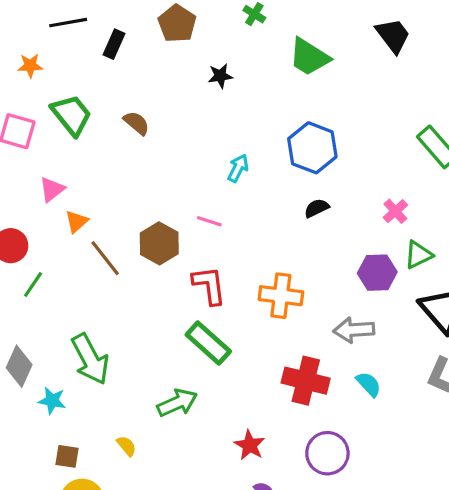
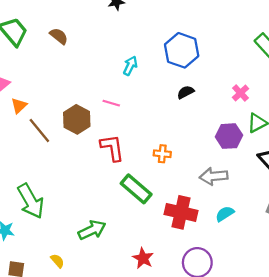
orange cross: (281, 296) -> (162, 154), size x0.6
green rectangle: (208, 343) -> (136, 189), moved
cyan semicircle: (369, 384) -> (225, 214), turned -78

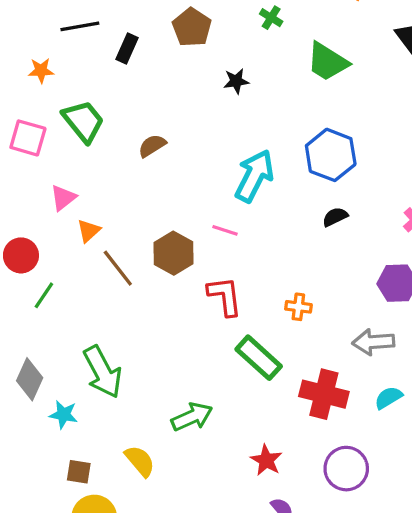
brown semicircle: (59, 36) -> (152, 146), moved, turned -72
cyan arrow: (130, 66) -> (254, 176), size x1.8
yellow semicircle: (57, 261) -> (140, 461), size x1.5

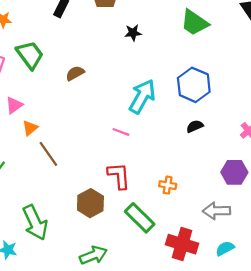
brown hexagon: (174, 253) -> (90, 203), moved

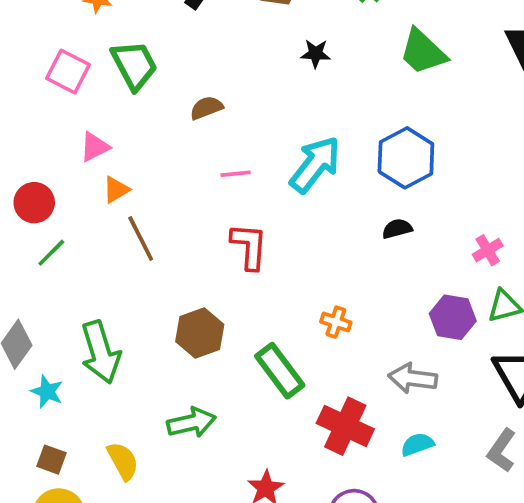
pink line: (121, 132) -> (236, 174), moved, turned -35
red L-shape: (119, 176) -> (249, 246), moved

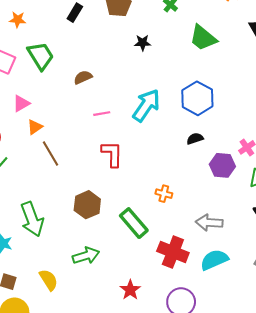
purple hexagon: (453, 317) -> (222, 165), moved
cyan semicircle: (417, 444) -> (214, 260), size x1.5

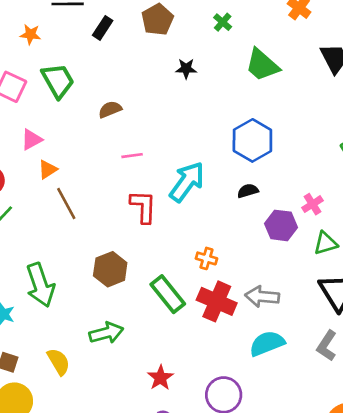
cyan arrow: (146, 105) -> (187, 182), moved
red cross: (173, 252) -> (217, 301), moved

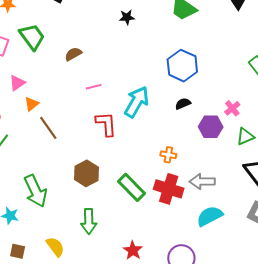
orange cross: (206, 258) -> (168, 155), moved
green arrow: (106, 333) -> (89, 221), turned 110

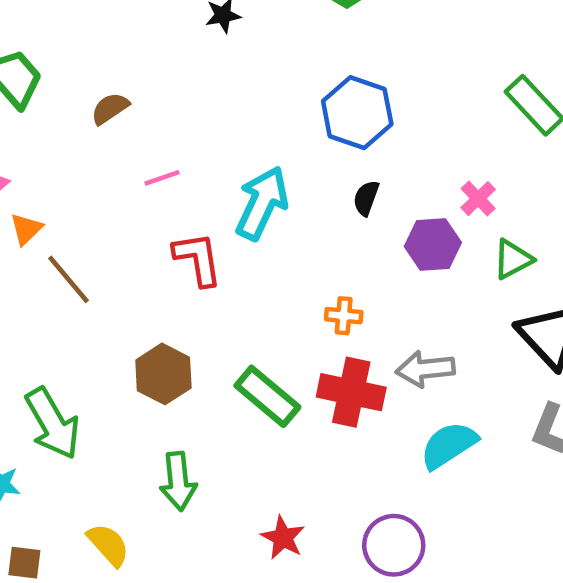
black semicircle: (183, 104) -> (366, 198), turned -42

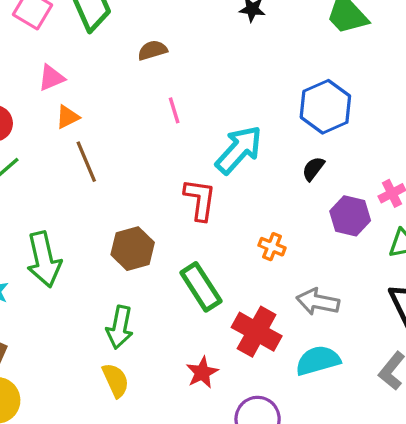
pink line: (162, 178) -> (174, 110), turned 75
red L-shape: (198, 259) -> (200, 200), moved
red cross: (351, 392) -> (257, 332), moved
red star: (283, 538) -> (202, 372), moved
yellow semicircle: (108, 545) -> (116, 380), moved

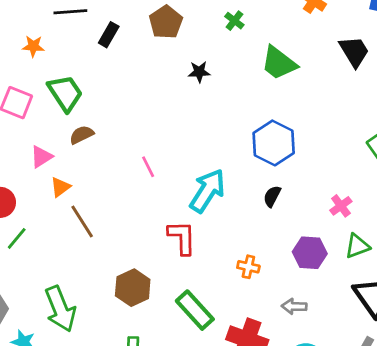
brown semicircle: (152, 50) -> (82, 135), moved
purple hexagon: (350, 216) -> (310, 253), moved
gray arrow: (318, 302) -> (294, 306), size x0.7

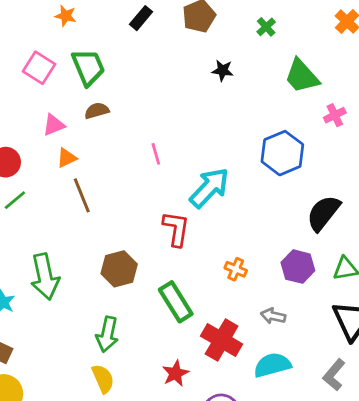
black semicircle: (272, 196) -> (323, 213), moved, size x1.8
pink cross: (341, 206) -> (335, 115), moved

